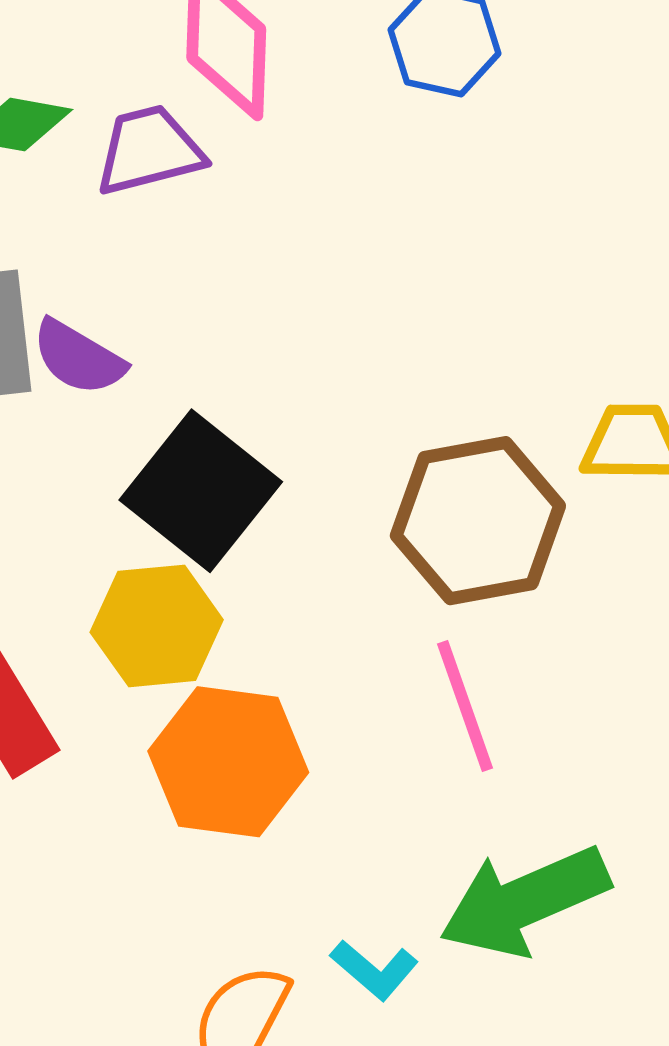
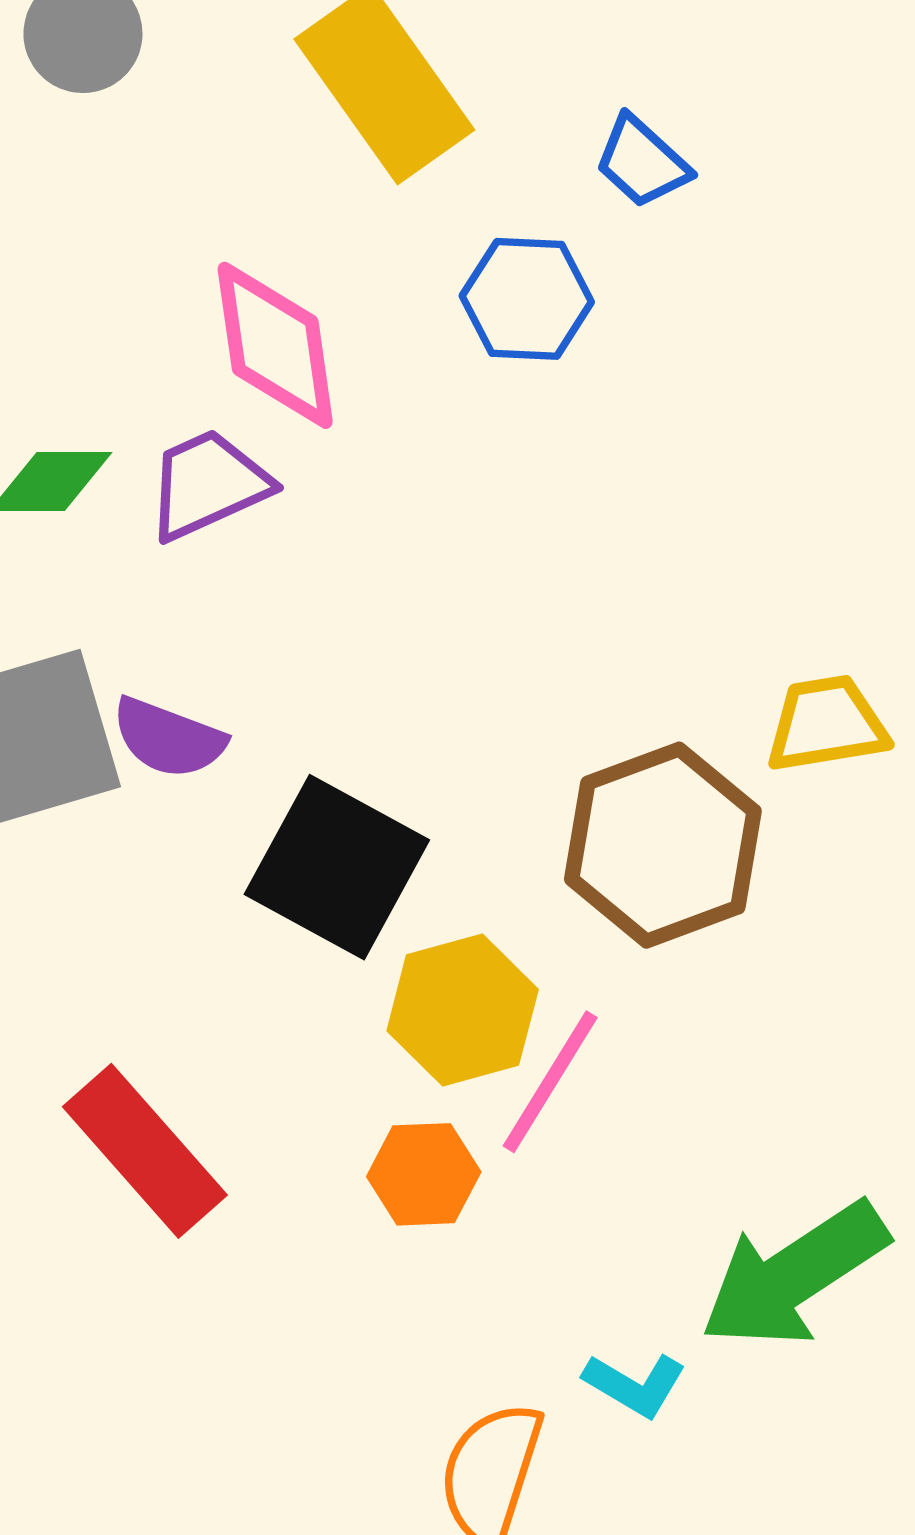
yellow hexagon: (157, 626) -> (463, 1010), moved
pink line: (465, 706) -> (550, 1082), moved, turned 61
orange hexagon: (228, 762) -> (424, 1174), size x0.6

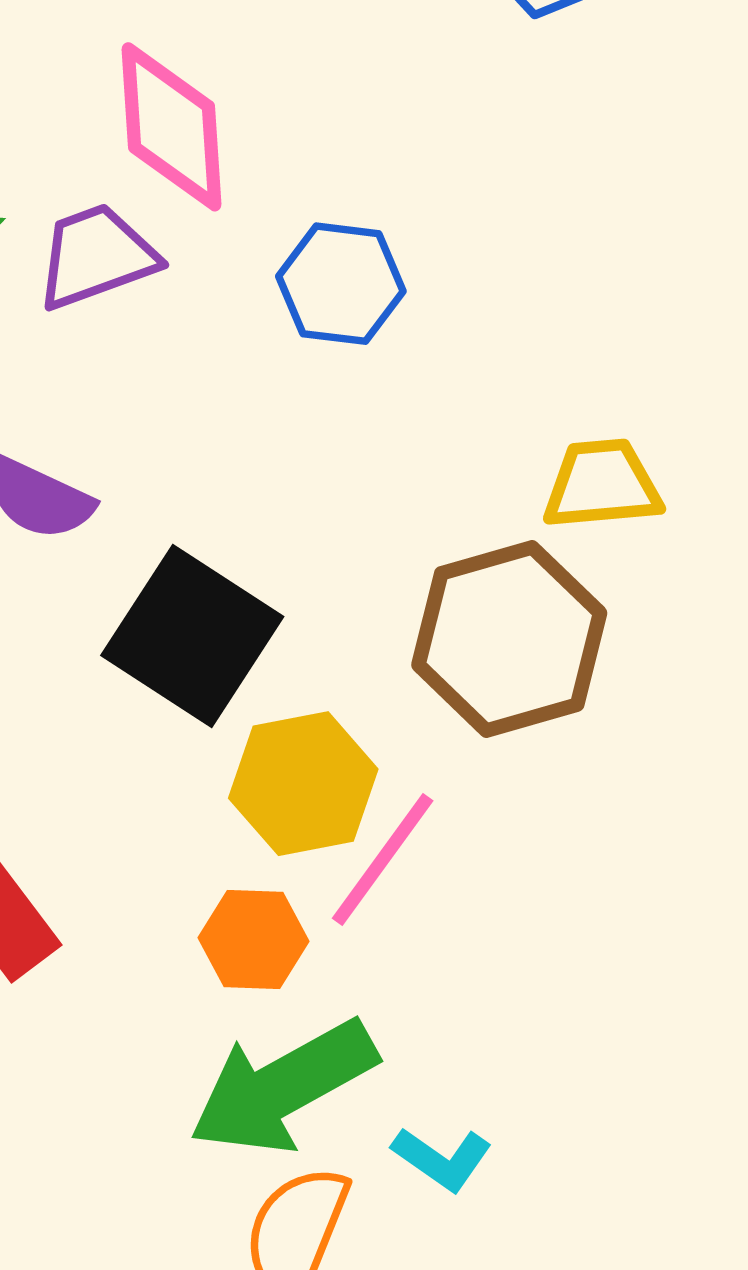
blue hexagon: (527, 299) -> (341, 284), moved
yellow trapezoid: (827, 724) -> (602, 484), moved
green arrow: (794, 1275) -> (283, 1087), moved

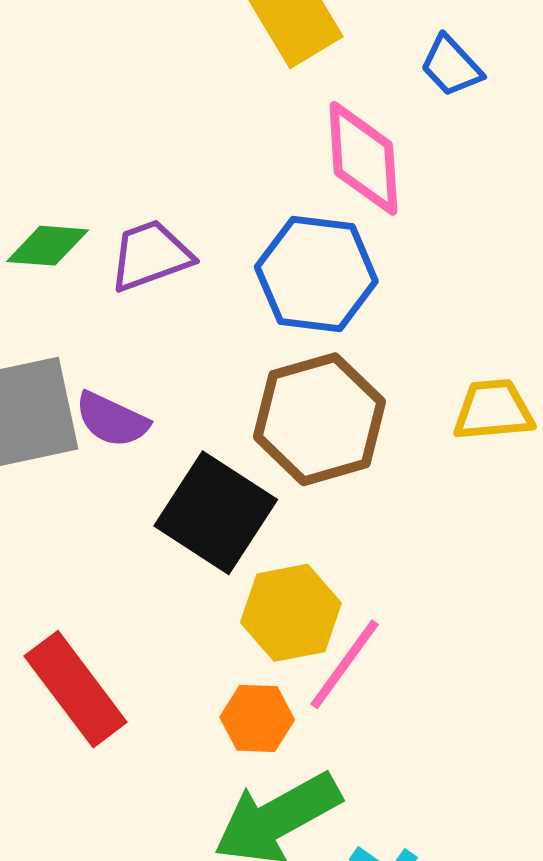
pink diamond: (171, 127) -> (363, 158), moved
blue hexagon: (341, 284) -> (316, 274), size x1.4
brown hexagon: (509, 639) -> (319, 419), moved

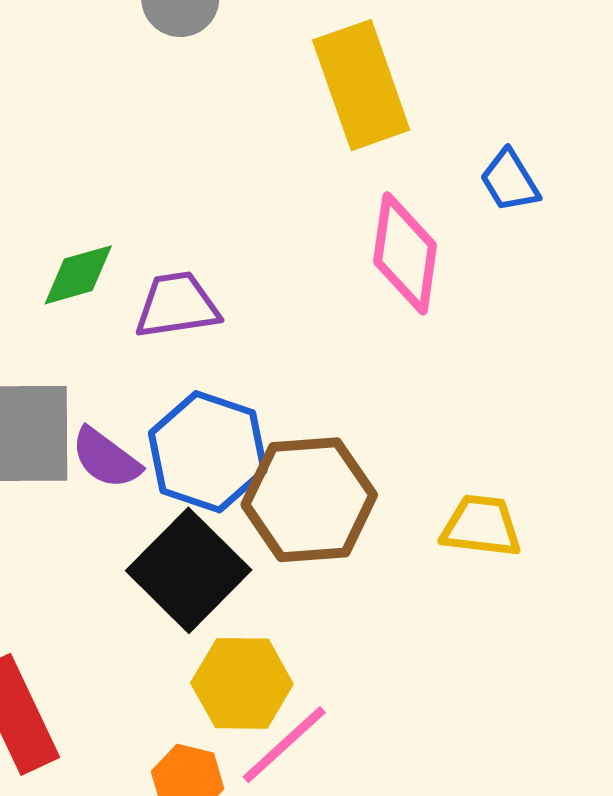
green diamond: (48, 246) -> (78, 275), turned -32
blue hexagon: (316, 274) -> (208, 452), moved

